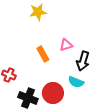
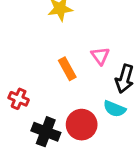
pink triangle: (66, 45) -> (100, 56), turned -48

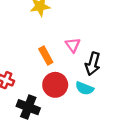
red circle: (82, 125) -> (55, 85), moved

